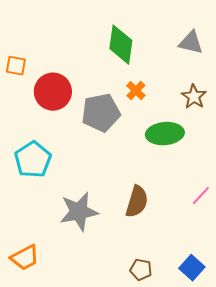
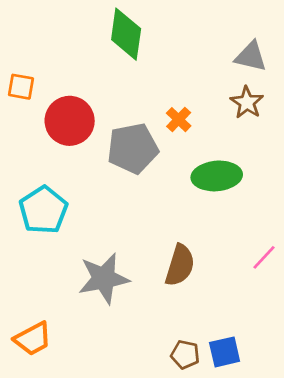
green diamond: (121, 45) -> (126, 34), moved
brown star: (194, 97) -> (247, 102), moved
blue square: (192, 268) -> (225, 352), moved, turned 35

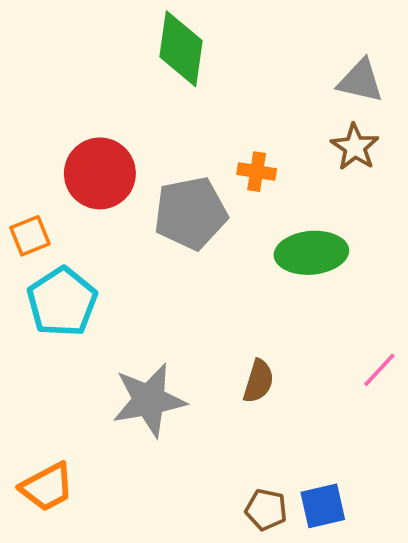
orange square: (21, 87) -> (30, 236), moved, turned -32
orange cross: (179, 120) -> (257, 172), turned -35
brown semicircle: (180, 265) -> (259, 381), size x0.7

